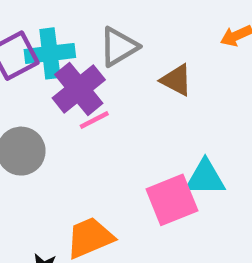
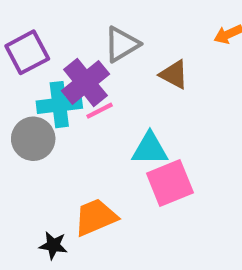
cyan cross: (50, 53) -> (59, 105), moved
cyan triangle: (205, 178) -> (150, 149), moved

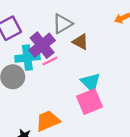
brown triangle: (174, 74) -> (80, 42), moved
cyan triangle: (150, 149) -> (91, 82), moved, turned 45

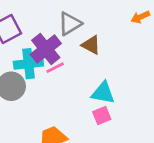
cyan triangle: (91, 82) -> (103, 93), turned -35
pink square: (90, 102) -> (102, 116), size x0.6

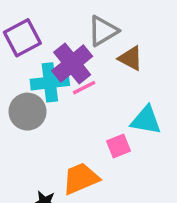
pink square: (102, 116) -> (119, 146), moved

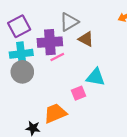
purple cross: (72, 63) -> (50, 42), turned 35
cyan cross: (50, 82) -> (21, 54), moved

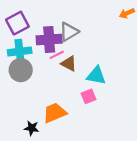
gray triangle: (69, 22) -> (69, 32), moved
brown triangle: (86, 39) -> (69, 64), moved
pink square: (79, 93) -> (89, 96), moved

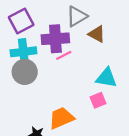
gray triangle: (69, 32) -> (77, 16), moved
brown triangle: (69, 64) -> (97, 34), moved

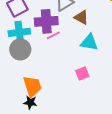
cyan triangle: (106, 78) -> (89, 42), moved
orange trapezoid: (61, 118) -> (32, 86), moved, turned 95

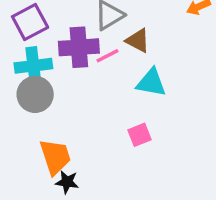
pink line: (53, 35) -> (107, 56), moved
black star: (30, 102) -> (67, 182), moved

